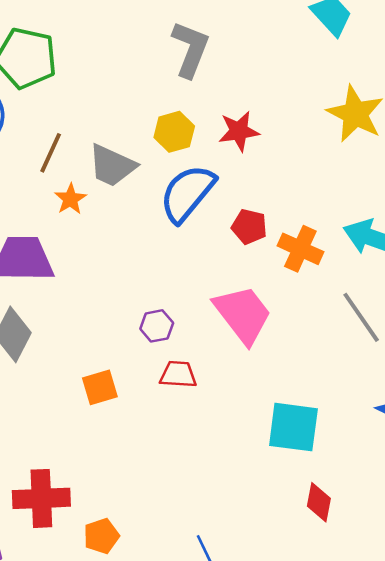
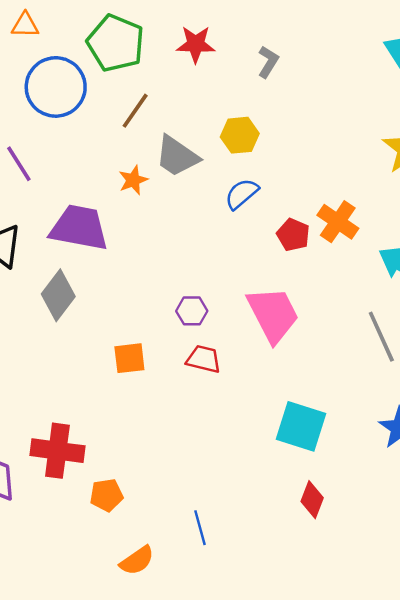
gray L-shape: (190, 49) -> (268, 62), size x0.6
red star: (239, 131) -> (196, 44), moved
brown line: (51, 153) -> (135, 111), moved
blue semicircle: (187, 193) -> (242, 194), size x0.6
orange cross: (300, 249) -> (338, 222), moved

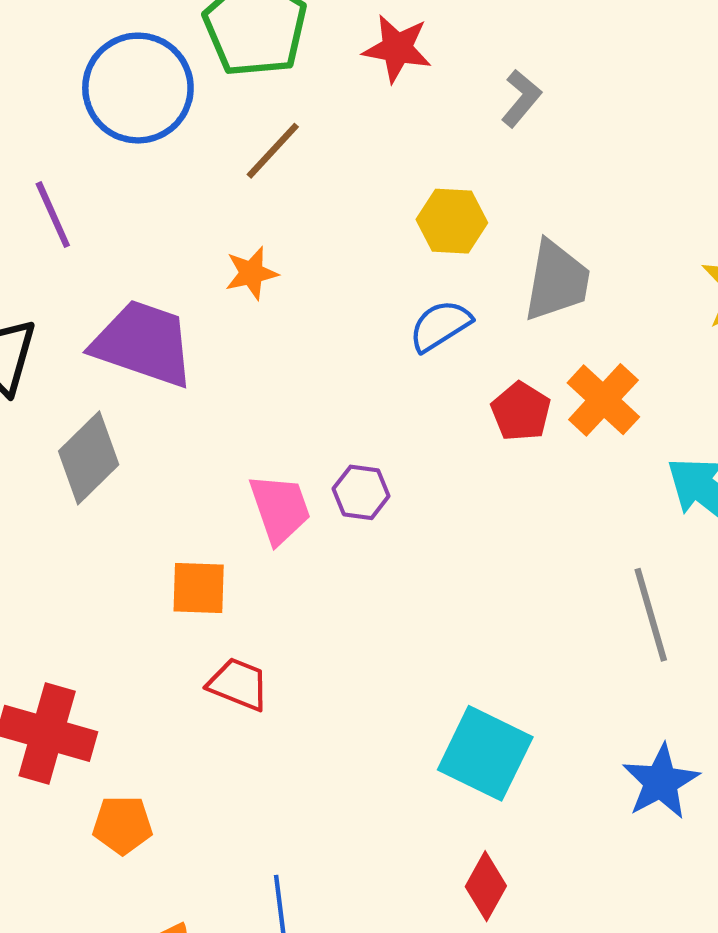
gray trapezoid: (177, 156) -> (557, 281), moved, turned -123
purple hexagon: (192, 311) -> (361, 492), moved
pink trapezoid: (273, 314) -> (280, 509), moved, size x0.7
red trapezoid: (204, 359) -> (238, 684), moved

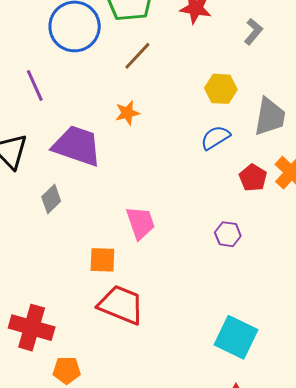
gray diamond: (89, 458) -> (51, 199), size x0.7
purple hexagon: (361, 492) -> (228, 234), moved
red trapezoid: (238, 684) -> (121, 305), size x1.6

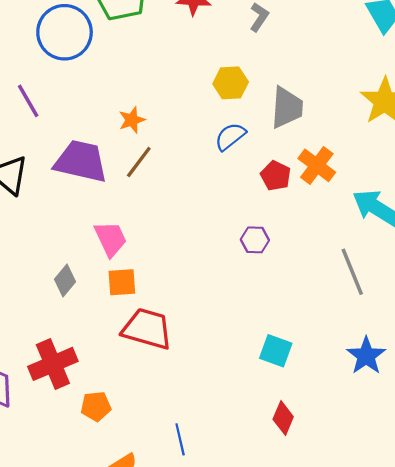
brown line: (137, 56) -> (139, 162), moved
gray diamond: (51, 199) -> (65, 281), moved
pink trapezoid: (140, 223) -> (111, 239), moved
red cross: (32, 328) -> (53, 364), turned -33
cyan square: (236, 337) -> (276, 351), size x0.7

